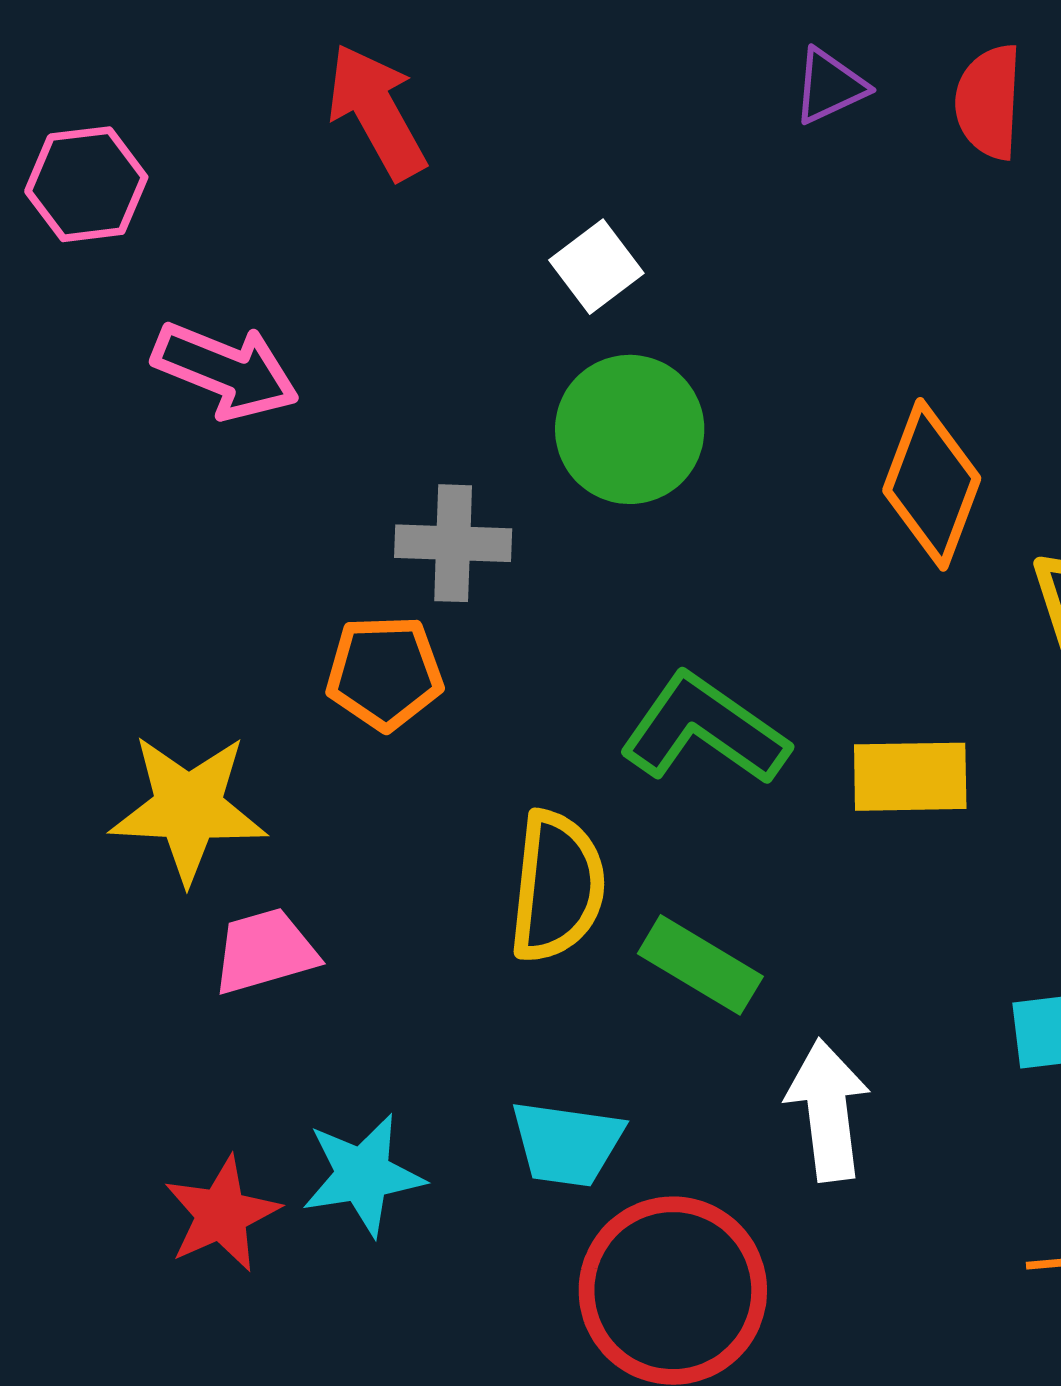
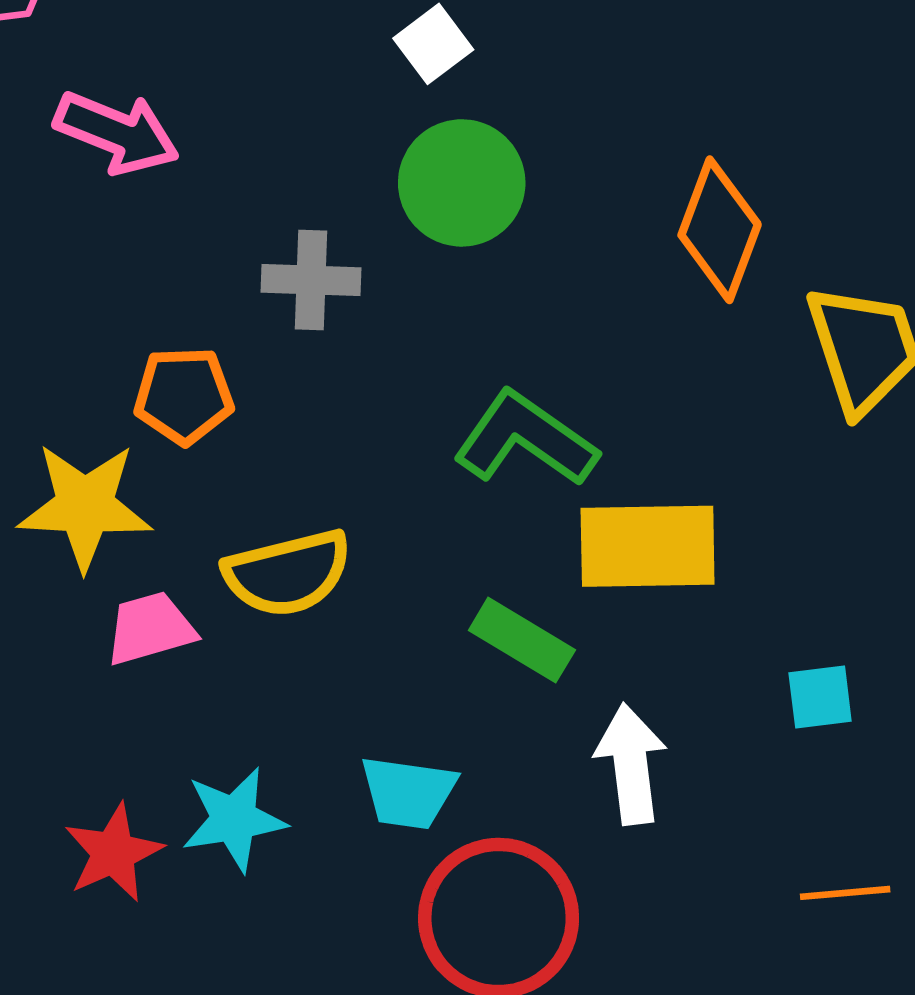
orange pentagon: (384, 673) -> (184, 396), moved
yellow rectangle: (910, 777) -> (648, 546), moved, size x1.4
yellow semicircle: (557, 886) -> (288, 573), moved, turned 70

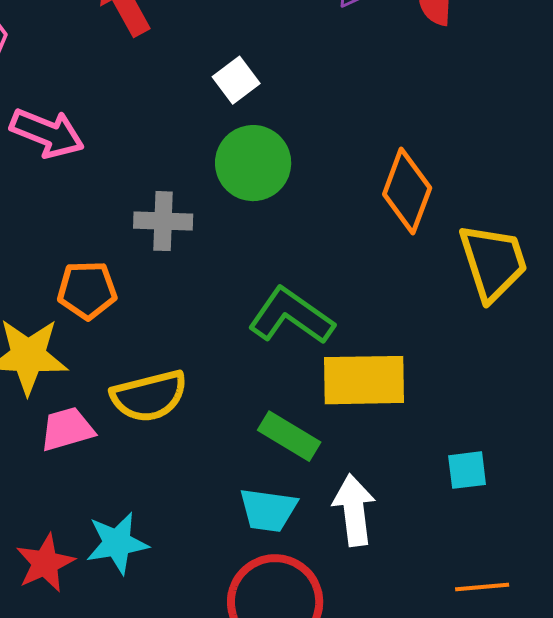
cyan trapezoid: (408, 792) -> (268, 510), moved

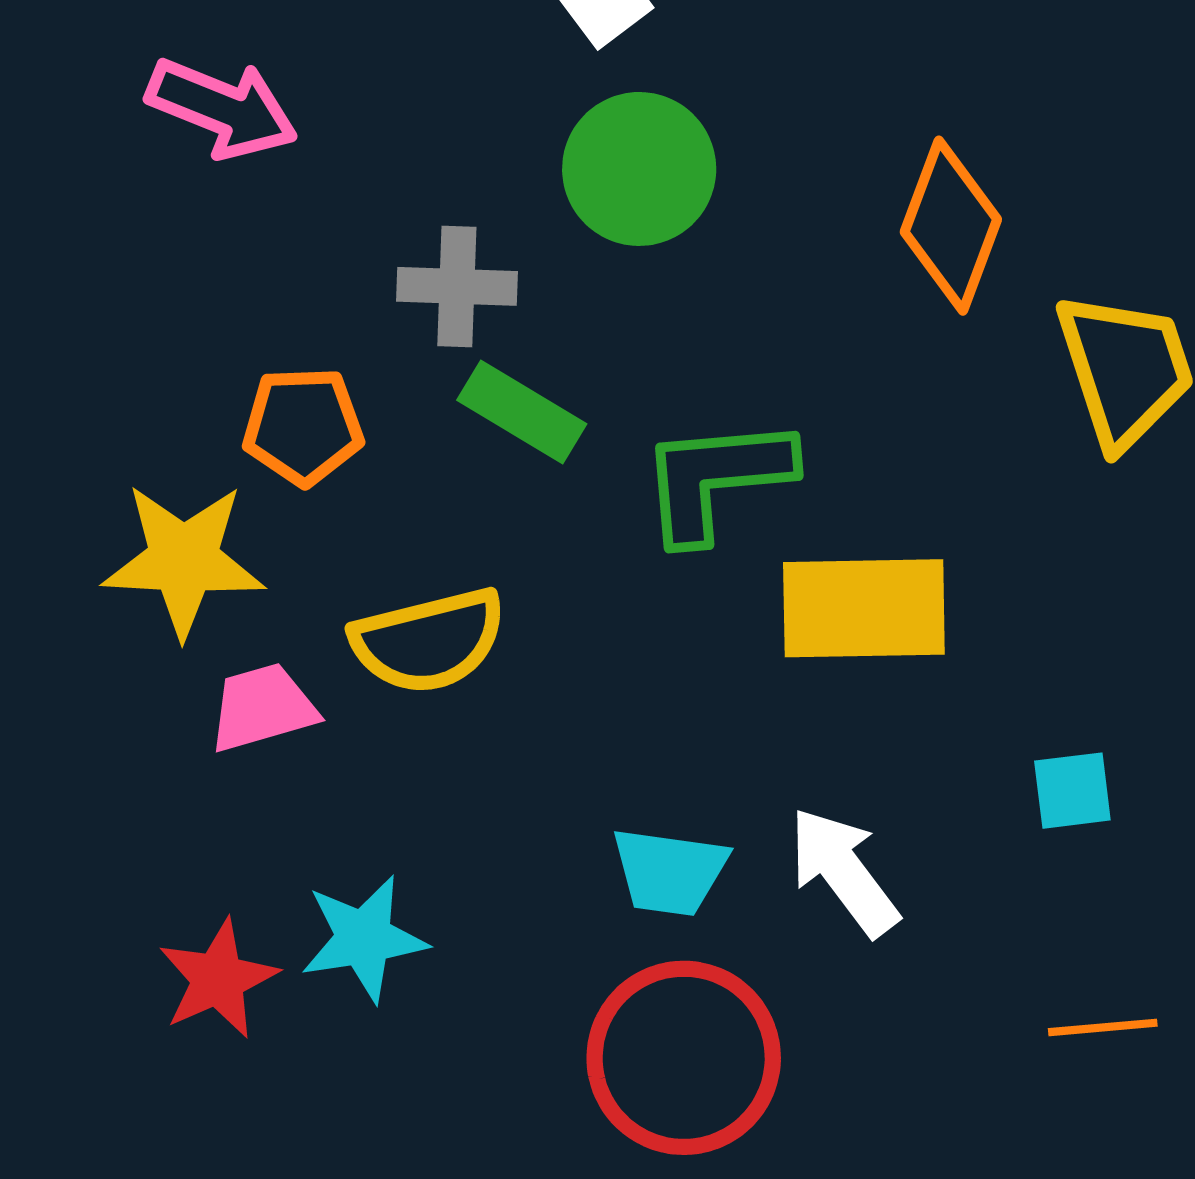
green L-shape: (291, 316) -> (716, 479), turned -40
green rectangle: (289, 436) -> (522, 412), moved
white arrow: (354, 510) -> (844, 872), turned -30

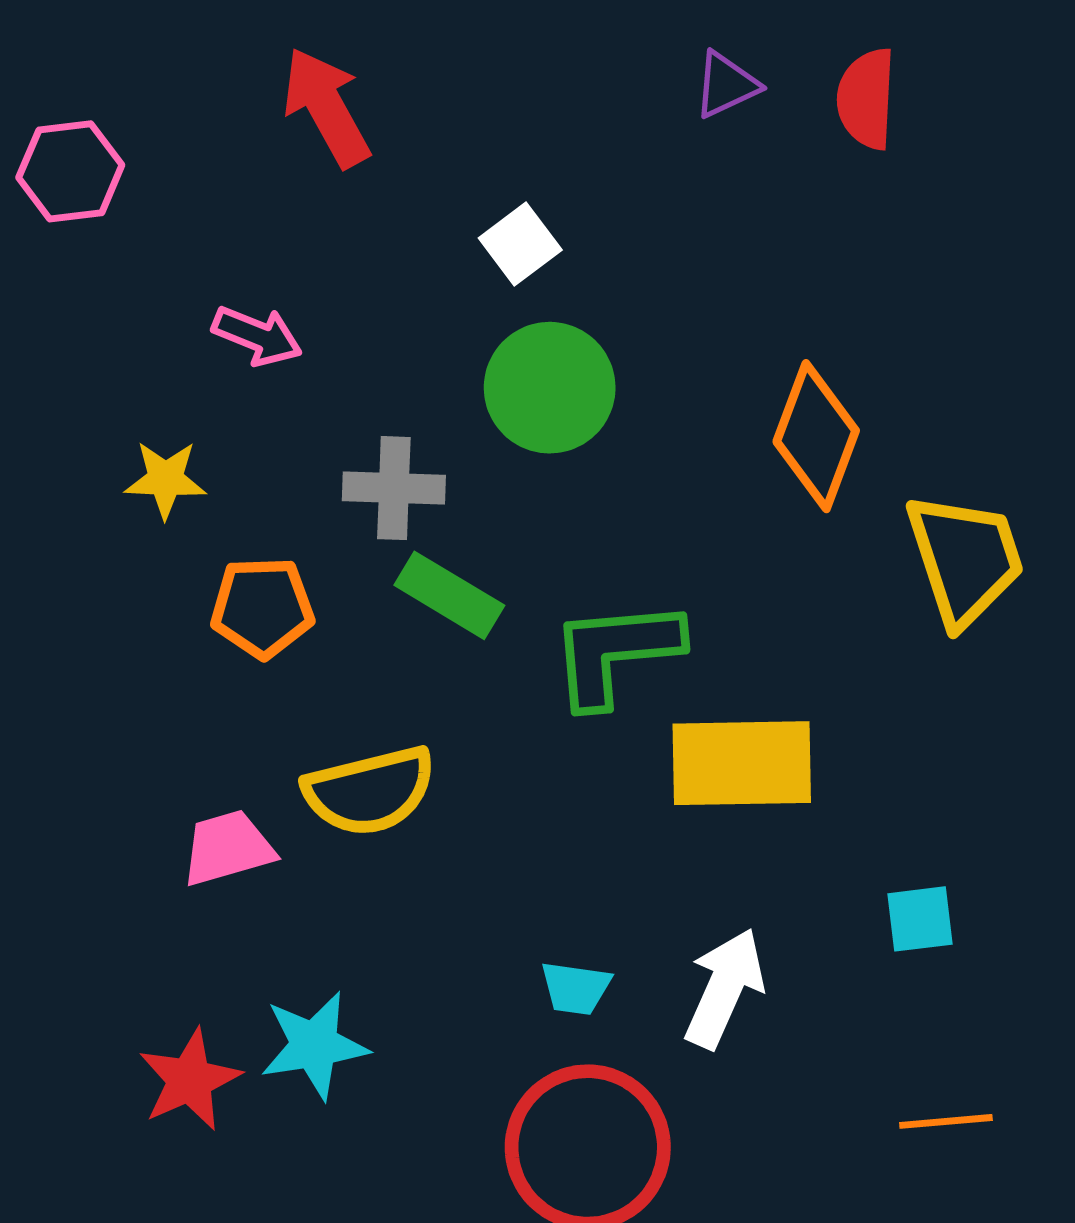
pink arrow: (222, 108) -> (257, 336), moved, size x0.7
yellow star: (184, 560) -> (165, 479), moved, size x0.6
cyan trapezoid: (670, 872) -> (576, 988), size x0.7
white arrow: (844, 872) -> (724, 988), turned 61

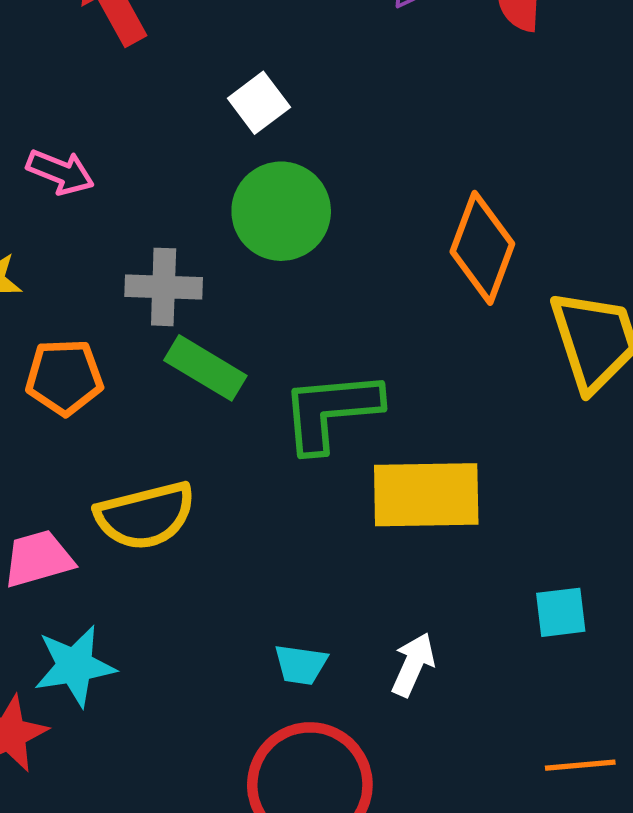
white arrow: (724, 988) -> (413, 665), size x0.7
cyan star: (314, 1045) -> (75, 666), moved

